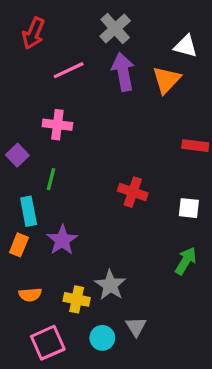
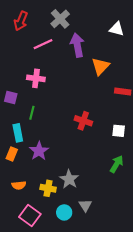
gray cross: (115, 29) -> (60, 19), moved
orange triangle: (166, 80) -> (100, 66), moved
purple square: (17, 155) -> (11, 98), turned -32
pink square: (48, 343) -> (30, 215), turned -30

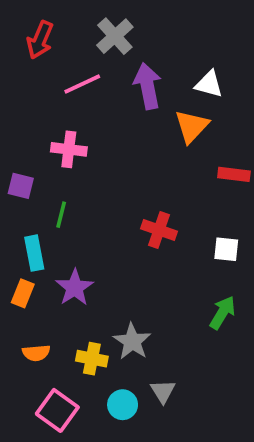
white triangle: (117, 29) -> (209, 84), moved

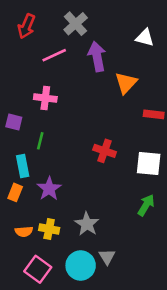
white triangle: (209, 84) -> (145, 38), moved
white square: (226, 249) -> (149, 163), size x1.5
yellow cross: (92, 359) -> (49, 229), moved
cyan circle: (123, 405) -> (81, 266), size x1.5

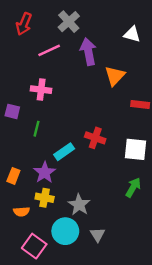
cyan rectangle: (23, 166) -> (64, 152), moved, turned 66
yellow cross: (49, 229) -> (45, 198), moved
cyan circle: (81, 266) -> (65, 231), moved

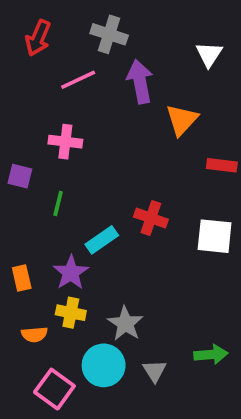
gray cross: (69, 22) -> (109, 34), turned -30
white triangle: (132, 34) -> (209, 54), turned 48
orange rectangle: (13, 176) -> (22, 278), turned -35
green arrow: (133, 187) -> (211, 354), moved, turned 54

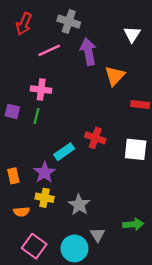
green line: (58, 203) -> (36, 116), moved
cyan circle: (104, 365) -> (74, 248), moved

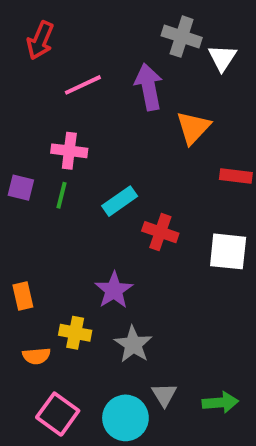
gray cross: (69, 22) -> (182, 37), moved
cyan rectangle: (64, 152) -> (120, 201), moved
purple star: (45, 172) -> (114, 290), moved
green arrow: (133, 224) -> (220, 402), moved

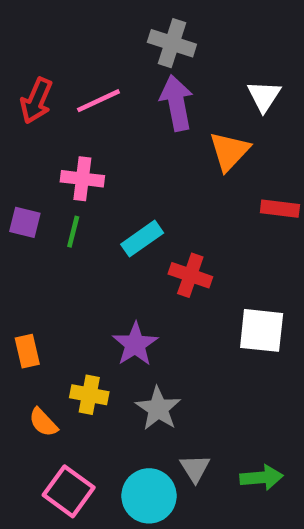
gray cross: (182, 37) -> (172, 43), moved
red arrow: (40, 40) -> (36, 101), moved
white triangle: (222, 58) -> (264, 96), moved
white square: (228, 251) -> (262, 330), moved
orange semicircle: (36, 356) -> (43, 422), turned 52

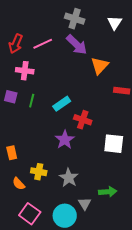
white triangle: (264, 96) -> (115, 23), moved
purple arrow: (177, 103) -> (77, 45), turned 145
pink cross: (82, 179) -> (25, 71), moved
purple star: (135, 344) -> (65, 140), moved
green arrow: (262, 478) -> (108, 192), moved

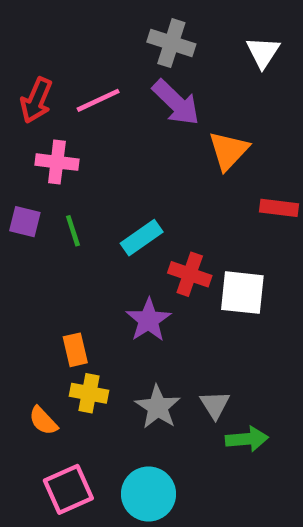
green line: (32, 101) -> (73, 231), turned -32
white square: (114, 144) -> (242, 293), moved
orange rectangle: (12, 153) -> (75, 350), moved
gray triangle: (85, 204) -> (215, 405), moved
pink square: (30, 214) -> (68, 489), turned 30

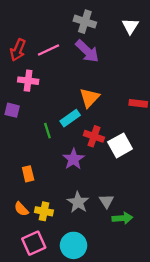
orange triangle: (229, 151) -> (89, 98), moved
green line: (73, 231) -> (47, 131), moved
white square: (242, 293) -> (120, 145), turned -35
orange rectangle: (75, 350) -> (28, 174), moved
yellow cross: (89, 393) -> (44, 211), moved

